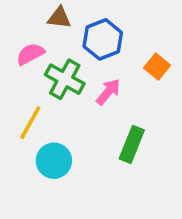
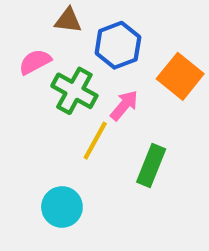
orange square: (157, 67) -> (180, 76), size x1.5
yellow line: (30, 123) -> (95, 141), moved
cyan circle: (54, 161) -> (62, 207), moved

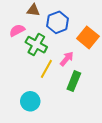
pink arrow: (124, 105) -> (67, 59), moved

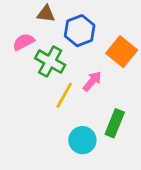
green rectangle: (74, 81) -> (115, 123), moved
cyan circle: (30, 101) -> (82, 140), moved

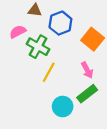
pink arrow: (92, 81) -> (87, 70), moved, turned 112
green rectangle: (115, 123) -> (87, 94), turned 30

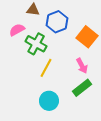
cyan circle: (63, 107) -> (49, 101), moved

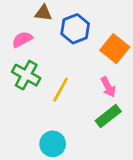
green cross: (36, 44) -> (26, 75), moved
cyan circle: (49, 101) -> (53, 144), moved

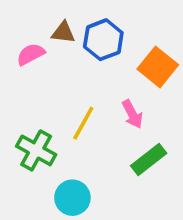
brown triangle: (43, 13) -> (63, 32), moved
green cross: (26, 75) -> (36, 150), moved
pink arrow: (108, 87) -> (132, 114), moved

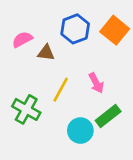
brown triangle: (63, 32) -> (46, 53), moved
orange square: (158, 67) -> (115, 30), moved
cyan circle: (72, 198) -> (80, 131), moved

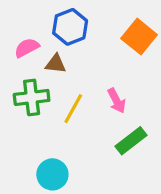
blue hexagon: (75, 29) -> (70, 27), moved
green cross: (26, 109) -> (32, 97), moved, turned -36
cyan circle: (80, 131) -> (52, 174), moved

